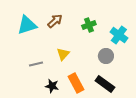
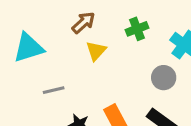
cyan triangle: (27, 25) -> (28, 48), moved
yellow triangle: (63, 54) -> (96, 51), moved

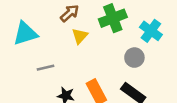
green cross: (137, 29) -> (113, 18), size x1.5

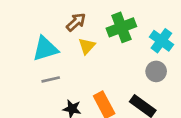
cyan triangle: (25, 33) -> (45, 49), moved
gray circle: (134, 58) -> (156, 71), moved

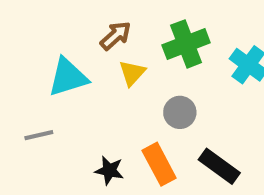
gray circle: (156, 71) -> (180, 112), moved
gray line: (51, 79) -> (39, 135), moved

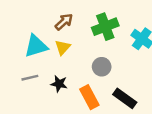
yellow triangle: (132, 73) -> (63, 47), moved
gray line: (39, 135) -> (30, 78), moved
black star: (109, 170) -> (59, 84), moved

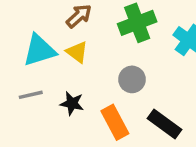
yellow triangle: (63, 47) -> (77, 52), turned -35

